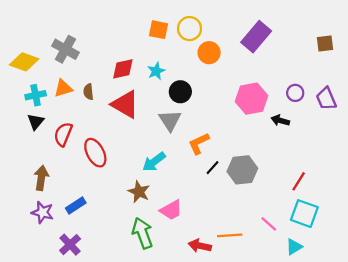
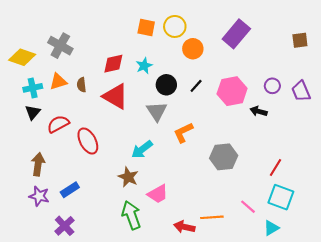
red semicircle: (63, 134) -> (58, 124), turned 40
black line: (212, 168) -> (196, 86), moved

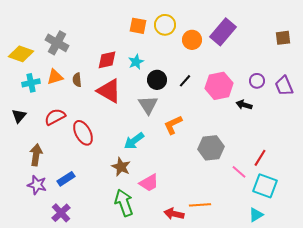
orange circle: (193, 49) -> (192, 40), moved
black triangle: (33, 112) -> (19, 116), moved
pink line: (248, 207) -> (239, 172), moved

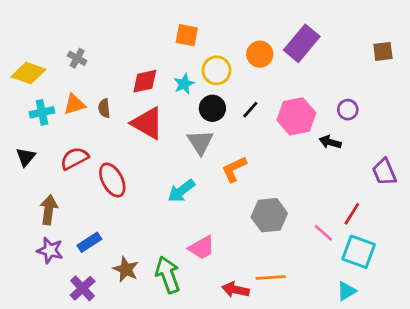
yellow circle: (165, 25) -> (217, 70), moved
gray cross: (57, 43) -> (77, 58), size x0.6
purple trapezoid: (284, 86) -> (384, 172), moved
gray hexagon: (211, 148) -> (269, 215), moved
brown star: (121, 167) -> (126, 269), moved

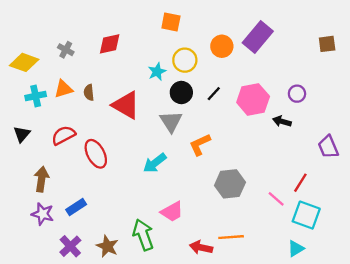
orange square: (187, 35) -> (171, 22), moved
red diamond: (145, 81) -> (110, 44), moved
brown star: (126, 269) -> (107, 246), moved

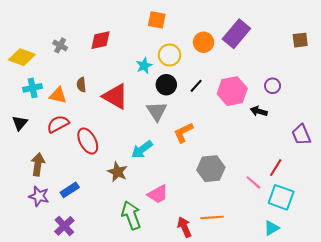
orange triangle: (63, 89) -> (58, 95), moved, turned 30
brown star: (107, 246) -> (117, 172), moved
red arrow: (201, 247) -> (184, 227), turned 54

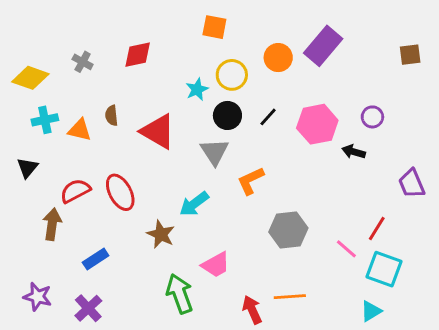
red semicircle: (58, 124) -> (75, 191), moved
purple star: (39, 196) -> (38, 297), moved

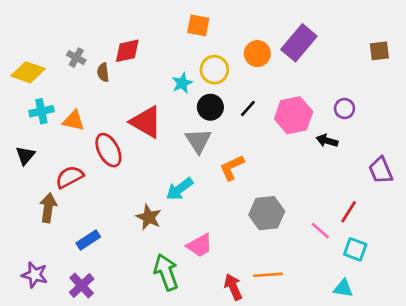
brown semicircle: (112, 115) -> (103, 72), moved
red ellipse: (120, 192) -> (108, 150), moved
cyan square: (384, 269) -> (355, 249), size x0.7
cyan triangle: (371, 311) -> (343, 288), turned 40

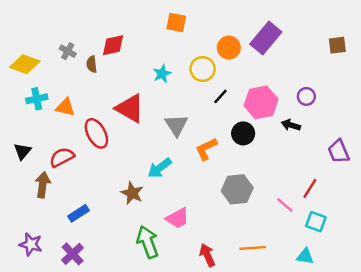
yellow circle: (214, 70) -> (203, 69), moved
black circle: (210, 107) -> (243, 133), moved
black triangle: (25, 155) -> (22, 151), moved
orange line: (268, 275) -> (253, 248), moved

